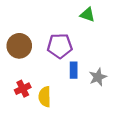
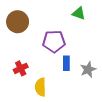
brown circle: (19, 46) -> (18, 22), moved
red cross: (23, 89) -> (21, 68), moved

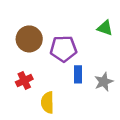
green triangle: (79, 13) -> (105, 28), moved
brown circle: (18, 22) -> (29, 39), moved

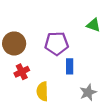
brown circle: (29, 39) -> (14, 43), moved
gray star: (104, 82) -> (88, 92), moved

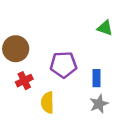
purple pentagon: (57, 43) -> (63, 65), moved
blue rectangle: (70, 66) -> (96, 78), moved

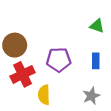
blue rectangle: (96, 78) -> (96, 61), moved
red cross: (24, 81) -> (23, 74), size x1.5

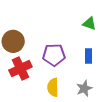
yellow semicircle: (44, 95) -> (53, 87), moved

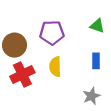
purple pentagon: (54, 55) -> (52, 33), moved
yellow semicircle: (53, 87) -> (55, 67), moved

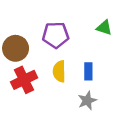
blue rectangle: (96, 61) -> (88, 71), moved
gray star: (91, 96) -> (87, 101), moved

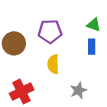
blue rectangle: (88, 71) -> (92, 47), moved
red cross: (24, 80) -> (22, 92), moved

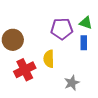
purple pentagon: (50, 31) -> (62, 29), moved
red cross: (22, 92) -> (25, 70), moved

